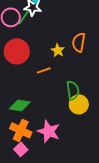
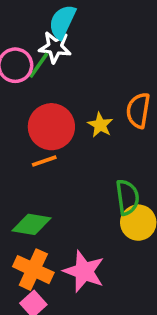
red circle: (17, 51) -> (51, 127), moved
orange line: (44, 70) -> (44, 161), moved

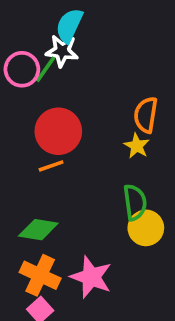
yellow star: (100, 125) -> (137, 146), moved

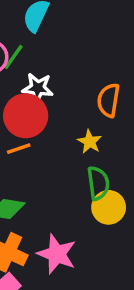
white star: (62, 51) -> (38, 88), moved
yellow star: (137, 146) -> (90, 142), moved

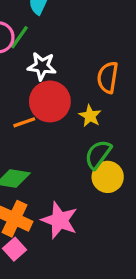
red circle: (26, 116) -> (50, 101), moved
green semicircle: (98, 183) -> (98, 154), turned -136

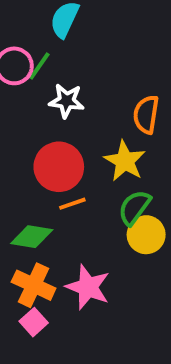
red circle: (50, 101) -> (59, 167), moved
yellow star: (90, 116) -> (125, 161), size x1.5
orange line: (24, 122) -> (72, 204), moved

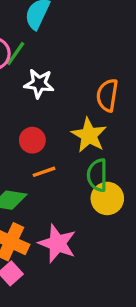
red circle: (59, 167) -> (32, 140), size x0.6
green semicircle: (134, 208) -> (97, 175), turned -36

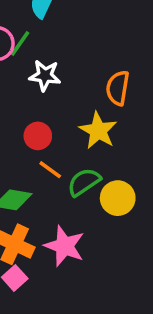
orange line: (44, 172) -> (50, 170), turned 55
green semicircle: (97, 175) -> (84, 182), moved, turned 56

